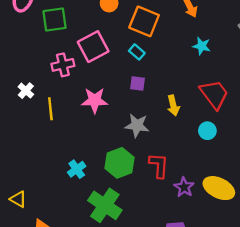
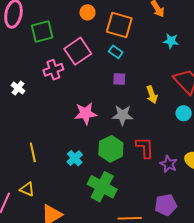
white cross: (26, 91) -> (18, 88), moved
pink star: (95, 100) -> (86, 113), moved
yellow line: (50, 109) -> (33, 152), moved

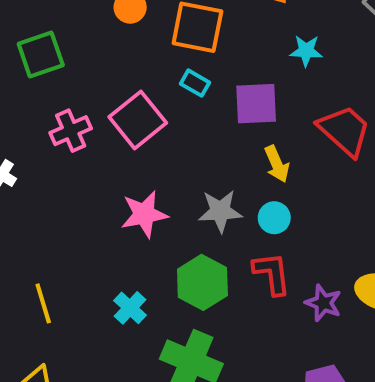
pink square: (78, 51) -> (138, 120), moved
purple square: (119, 79) -> (256, 104), moved, size x1.6
cyan circle: (184, 113) -> (274, 218), moved

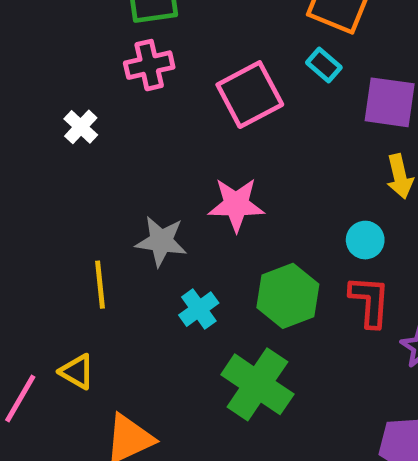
pink cross: (71, 131) -> (149, 65), moved
gray star: (220, 211) -> (161, 241), moved
cyan circle: (274, 218) -> (365, 240), moved

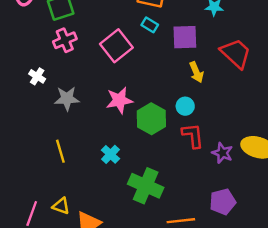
gray star: (161, 241) -> (67, 98), moved
green hexagon: (288, 296) -> (151, 119), moved
yellow triangle: (77, 372) -> (61, 206), moved

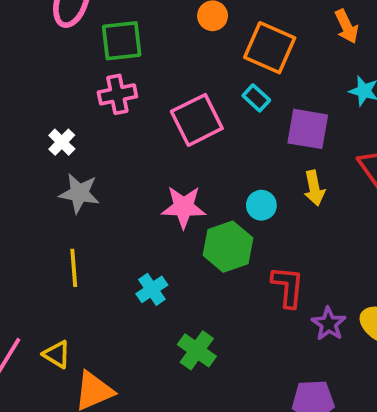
gray star: (67, 98) -> (79, 193), moved
cyan circle: (185, 106) -> (261, 205), moved
green cross: (146, 186) -> (197, 350), size x0.7

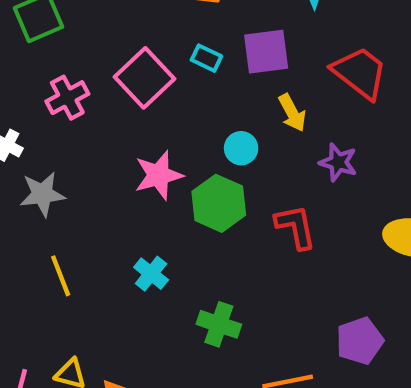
pink cross: (117, 94) -> (67, 98), moved
cyan rectangle: (256, 98) -> (206, 58), moved
purple star: (329, 324) -> (338, 162), moved

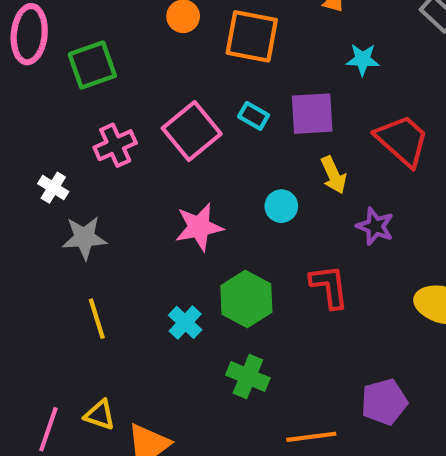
green hexagon: (219, 203) -> (246, 299), moved

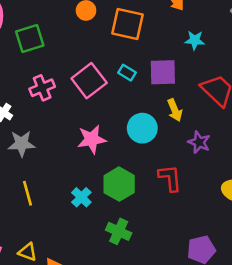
cyan circle: (281, 206) -> (142, 128), size x1.5

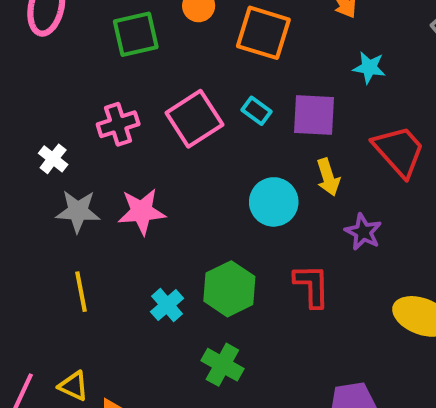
green square: (30, 38) -> (136, 34), moved
pink star: (92, 139) -> (142, 211), moved

